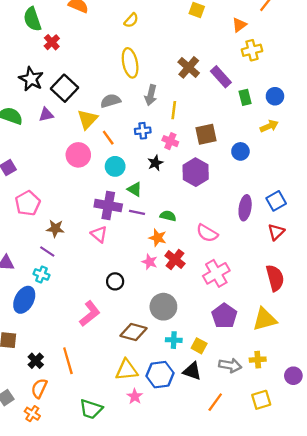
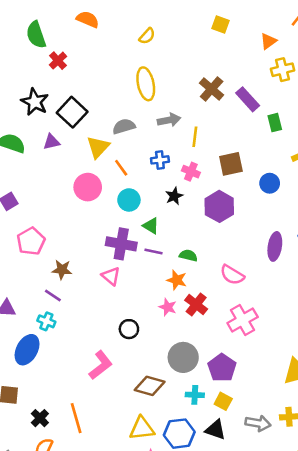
gray arrow: (151, 95) -> (169, 120), turned -114
purple pentagon: (224, 316) -> (222, 368), moved

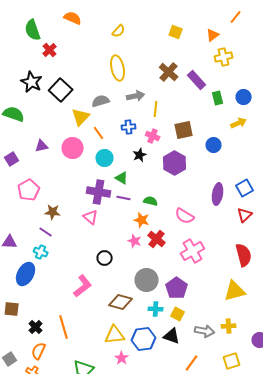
yellow square: (221, 24) -> (176, 32), moved
purple triangle: (52, 142) -> (42, 146), moved

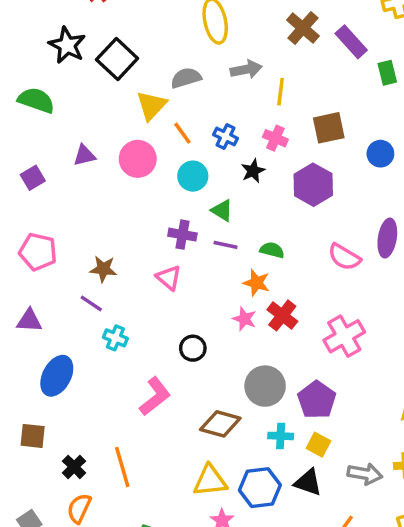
blue cross: (129, 127) -> (225, 136), moved, turned 32
pink pentagon: (29, 190) -> (38, 252), moved, turned -30
purple cross: (99, 192) -> (182, 235), size x0.7
pink semicircle: (185, 216) -> (344, 257), moved
cyan cross: (41, 252) -> (115, 338), moved

